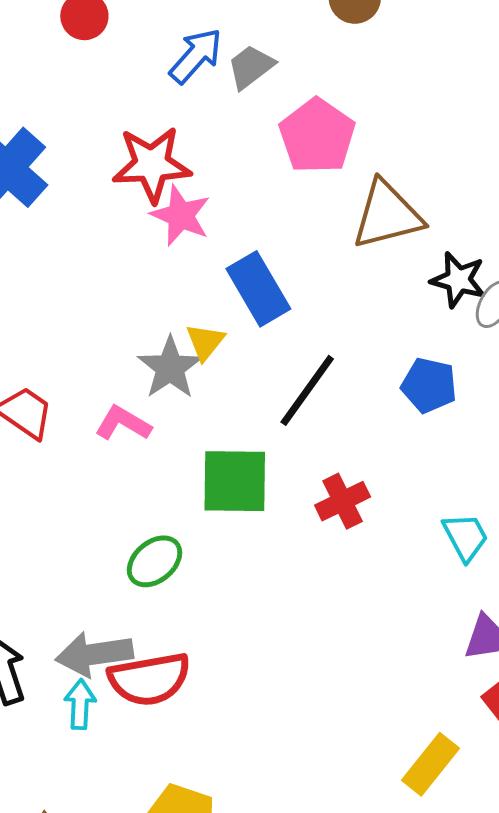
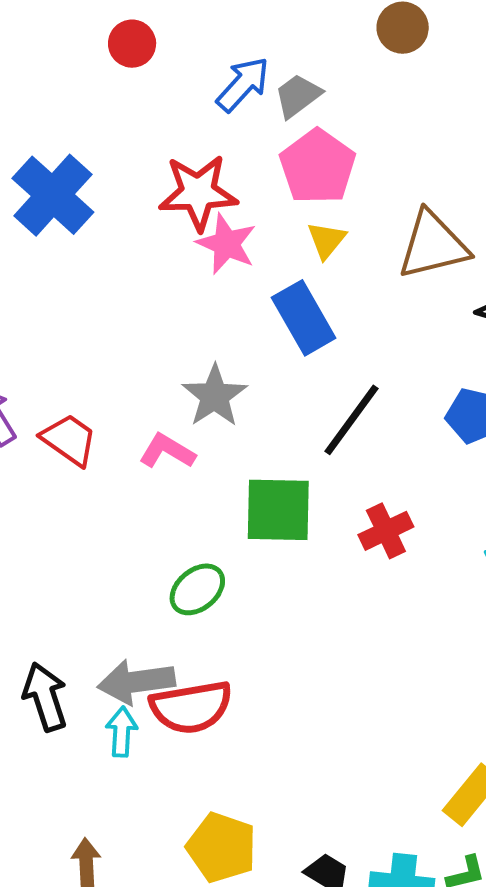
pink pentagon: (317, 136) -> (318, 167), moved
yellow triangle: (205, 342) -> (326, 240), moved

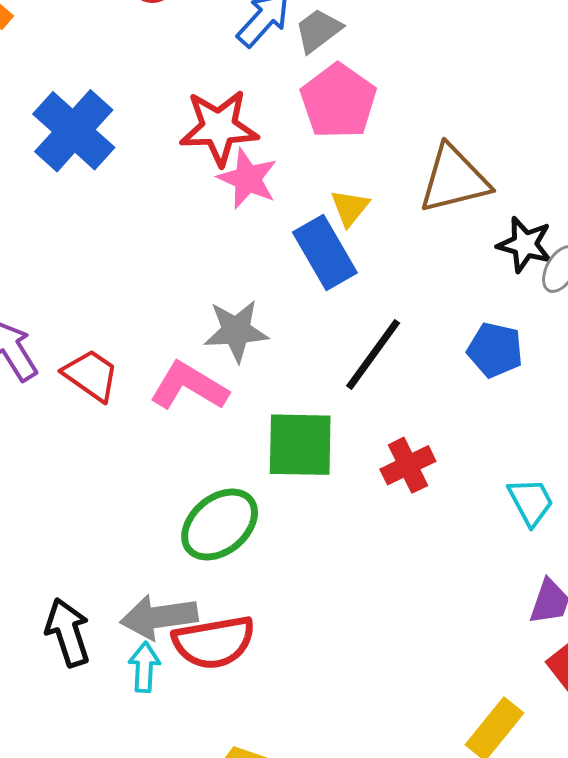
yellow triangle: (326, 240) -> (350, 208), moved
gray star: (215, 396) -> (236, 331), turned 30
pink L-shape: (167, 451) -> (189, 386), size x1.4
green ellipse: (197, 589) -> (220, 525), size x1.4

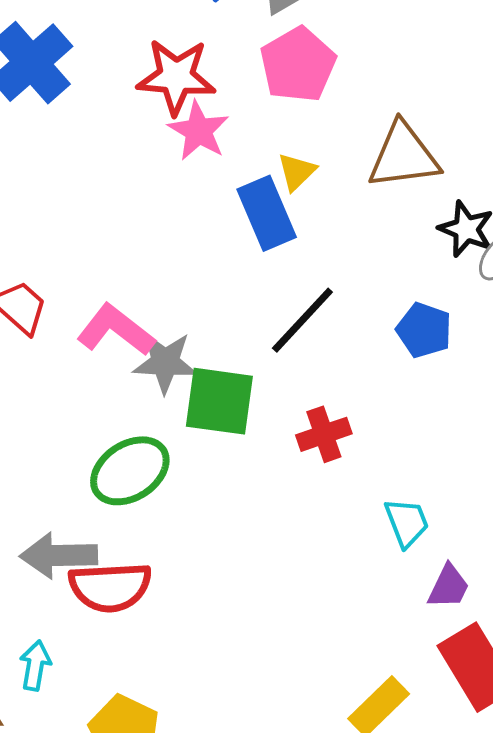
gray star: (236, 331) -> (165, 362), moved
cyan trapezoid: (531, 502) -> (407, 522), moved
cyan arrow: (144, 667) -> (35, 665), moved

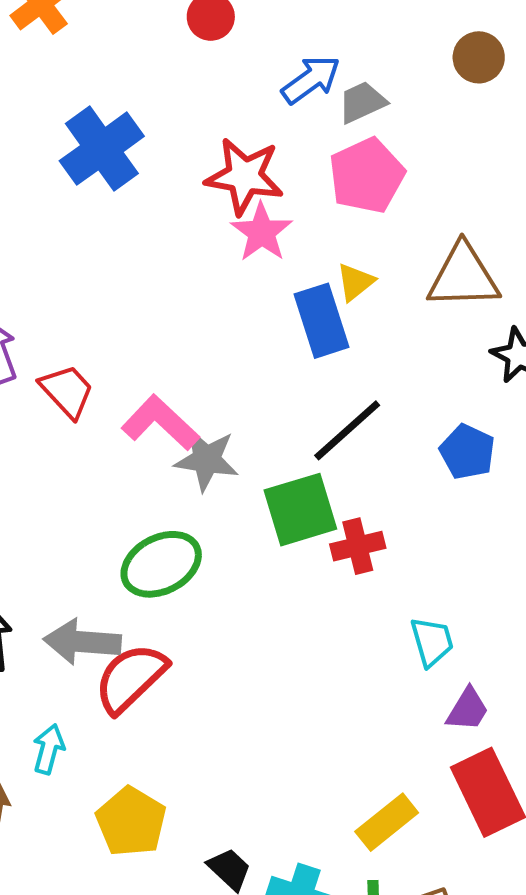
green square: (219, 401) -> (300, 510), moved, turned -30
red semicircle: (110, 587) -> (131, 678), turned 134

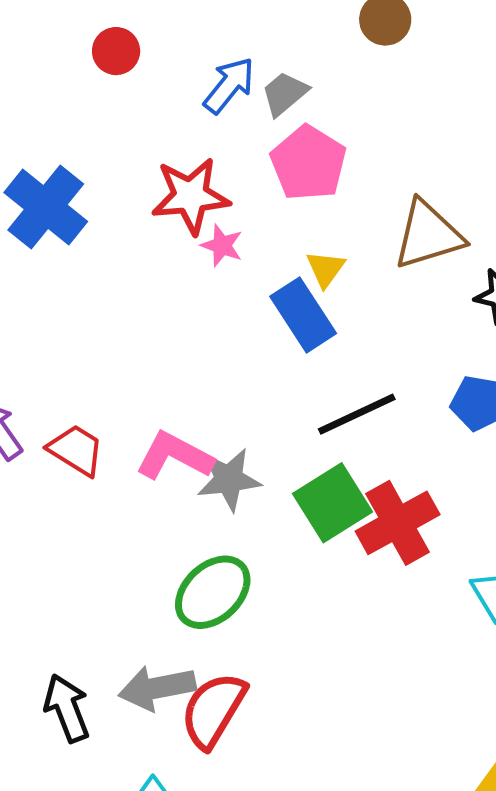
pink star: (262, 232) -> (222, 245), size x0.7
black line: (347, 430) -> (357, 414), turned 32
red cross: (358, 546) -> (398, 523), size x1.5

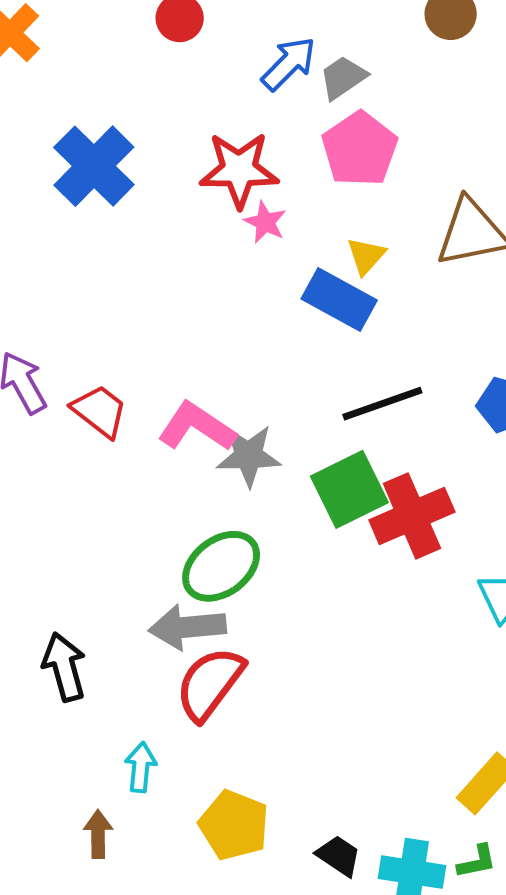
blue rectangle: (303, 315) -> (339, 300), turned -34
gray arrow: (157, 688) -> (187, 627), moved

